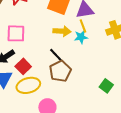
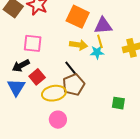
yellow ellipse: (28, 85) -> (54, 93), moved
green square: (106, 86) -> (118, 103), turned -32

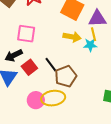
black line: (71, 68) -> (51, 65), moved
yellow ellipse: (54, 93) -> (53, 98), moved
pink circle: (58, 120) -> (36, 100), moved

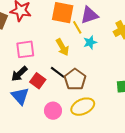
yellow line: (94, 34) -> (77, 27), moved
yellow arrow: (72, 37) -> (62, 47), moved, turned 66
yellow ellipse: (53, 98) -> (83, 107), moved

